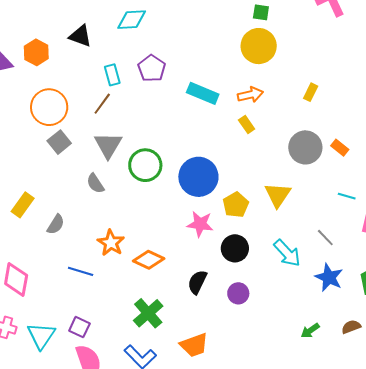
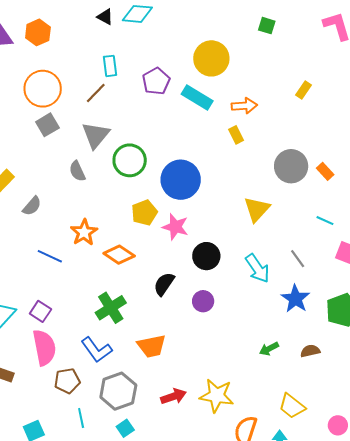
black triangle: (80, 36) -> (105, 17), moved, size x0.7
yellow circle: (259, 46) -> (211, 58), moved
purple pentagon: (152, 68) -> (156, 81), moved
yellow rectangle: (311, 92) -> (304, 90), moved
yellow pentagon: (236, 205) -> (144, 213), moved

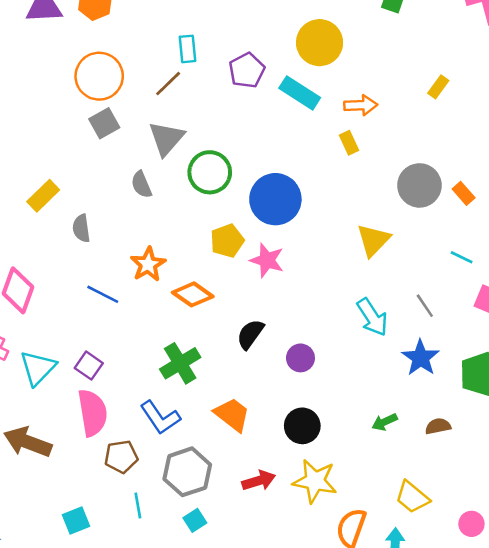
gray semicircle: (32, 206) -> (81, 228), turned 130
black circle: (206, 256) -> (302, 426), moved
orange trapezoid: (152, 346) -> (232, 415), turned -132

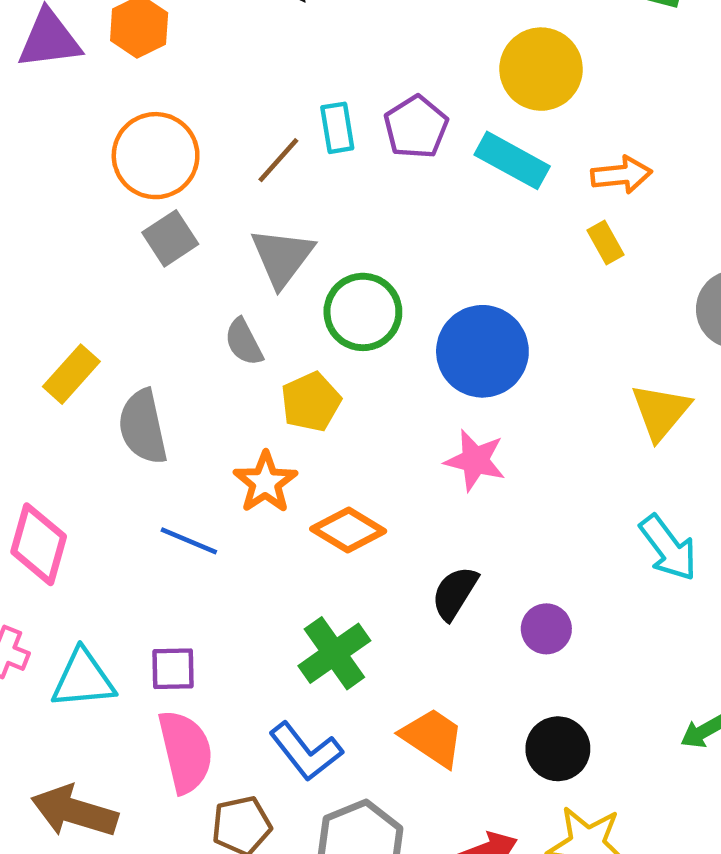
cyan rectangle: (187, 49) -> (337, 128), moved
gray semicircle: (81, 228) -> (143, 427), size x1.5
yellow pentagon: (227, 241) -> (311, 402), moved
purple square: (89, 366) -> (173, 669), turned -32
cyan triangle: (38, 368) -> (83, 679), turned 45

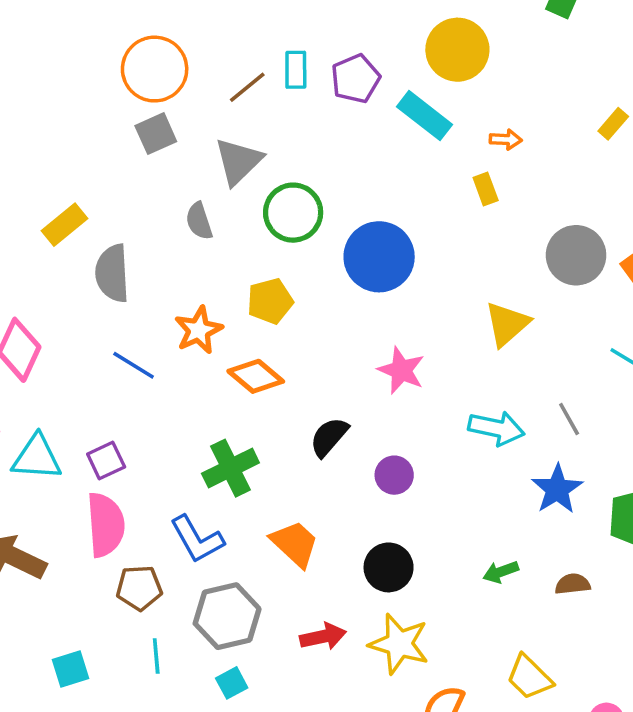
orange arrow: (621, 175) -> (506, 140), size x0.7
yellow pentagon: (311, 402) -> (270, 301), moved
pink star: (475, 460) -> (401, 370), moved
cyan arrow: (668, 548) -> (496, 428), turned -50
purple square: (173, 669) -> (106, 460), turned -33

